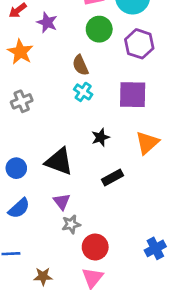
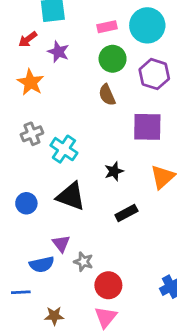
brown semicircle: (80, 65) -> (107, 95), moved
cyan cross: (83, 92) -> (64, 149), moved, size x1.4
purple triangle: (62, 202) -> (61, 244), moved
blue semicircle: (19, 208) -> (42, 264), moved, turned 30
gray star: (71, 224) -> (83, 262), turned 30

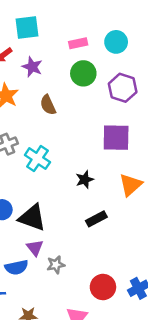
cyan circle: (147, 25) -> (116, 42), size x0.7
brown semicircle: (107, 95) -> (48, 105), moved
black triangle: (71, 196) -> (32, 218), moved
gray star: (83, 262) -> (56, 265), turned -30
red circle: (108, 285) -> (103, 287), moved

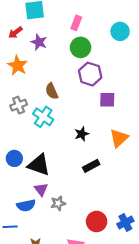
cyan circle: (116, 42) -> (120, 31), moved
pink rectangle: (78, 43) -> (76, 23), turned -56
purple hexagon: (123, 88) -> (90, 74), moved
brown semicircle: (48, 105) -> (52, 91), moved
purple square: (116, 138) -> (107, 100), size x0.7

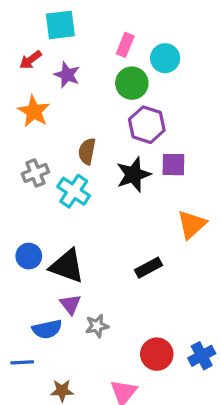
cyan circle: (120, 31) -> (165, 58), moved
brown semicircle: (52, 91) -> (87, 151), turned 35
black star: (82, 134) -> (134, 175), moved, size x1.5

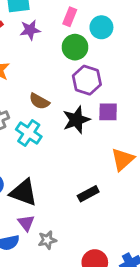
purple star: (67, 75) -> (30, 30), moved, turned -30
brown semicircle: (87, 151) -> (39, 101), turned -72

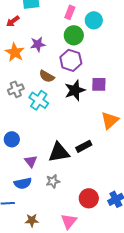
purple star: (30, 30) -> (38, 44), moved
purple hexagon: (87, 80) -> (71, 60), moved
black triangle: (23, 192) -> (59, 152), moved, turned -30
purple triangle: (26, 223) -> (31, 161), moved

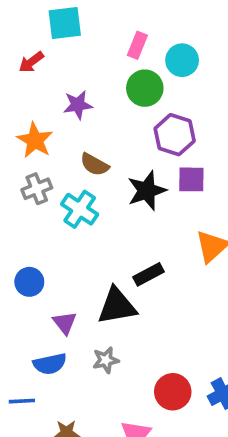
orange star: (15, 52) -> (35, 140), moved
purple hexagon: (71, 60) -> (175, 135), moved
black rectangle: (84, 146) -> (149, 274), moved

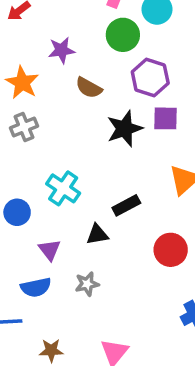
brown semicircle: (95, 165) -> (89, 88), moved
cyan cross: (80, 209) -> (63, 188), moved
black triangle: (117, 306) -> (97, 234), size x0.6
red circle: (173, 392) -> (171, 250), moved

